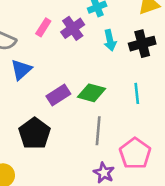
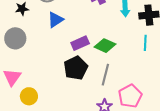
cyan line: (137, 93) -> (145, 43), moved
black pentagon: (35, 133) -> (76, 68), moved

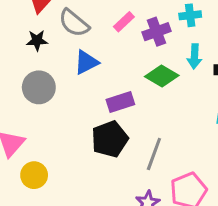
gray circle: (15, 38) -> (39, 87), moved
green diamond: (105, 46) -> (162, 76), moved

